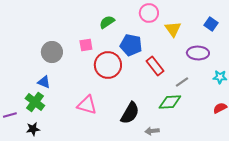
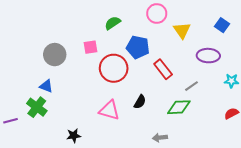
pink triangle: (87, 105) -> (109, 110), moved
black semicircle: (130, 113) -> (140, 102), moved, size x0.6
black star: (33, 129) -> (74, 136), moved

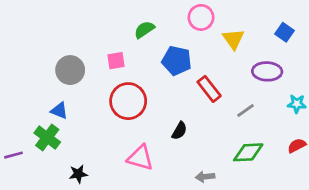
red circle: (114, 68) -> (128, 101), moved
green diamond: (179, 107) -> (248, 152), moved
pink triangle: (109, 110) -> (140, 158), moved
black star: (74, 136) -> (78, 174), moved

